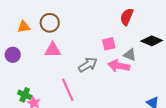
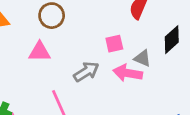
brown circle: (50, 23) -> (52, 16), moved
black diamond: (152, 41) -> (172, 40), turned -65

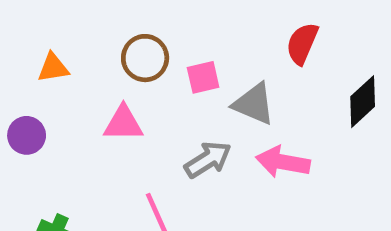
pink square: (114, 44) -> (203, 77), moved
gray triangle: (142, 58) -> (254, 104), moved, size x1.4

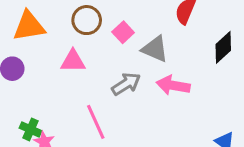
orange triangle: (53, 68) -> (29, 26), size x1.6
pink square: (203, 77) -> (123, 32), turned -30

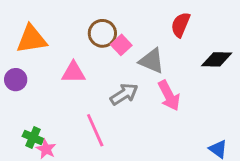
brown circle: (87, 20) -> (102, 33), moved
black diamond: (223, 47) -> (217, 59), turned 44
pink arrow: (173, 85) -> (169, 96), turned -128

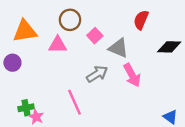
brown circle: (102, 33) -> (70, 20), moved
pink triangle: (73, 72) -> (58, 45), moved
green cross: (33, 137) -> (26, 108), turned -35

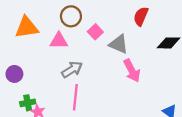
purple circle: (12, 63) -> (14, 74), moved
gray arrow: (97, 74) -> (72, 70), moved
pink line: (74, 102) -> (75, 97), turned 30

